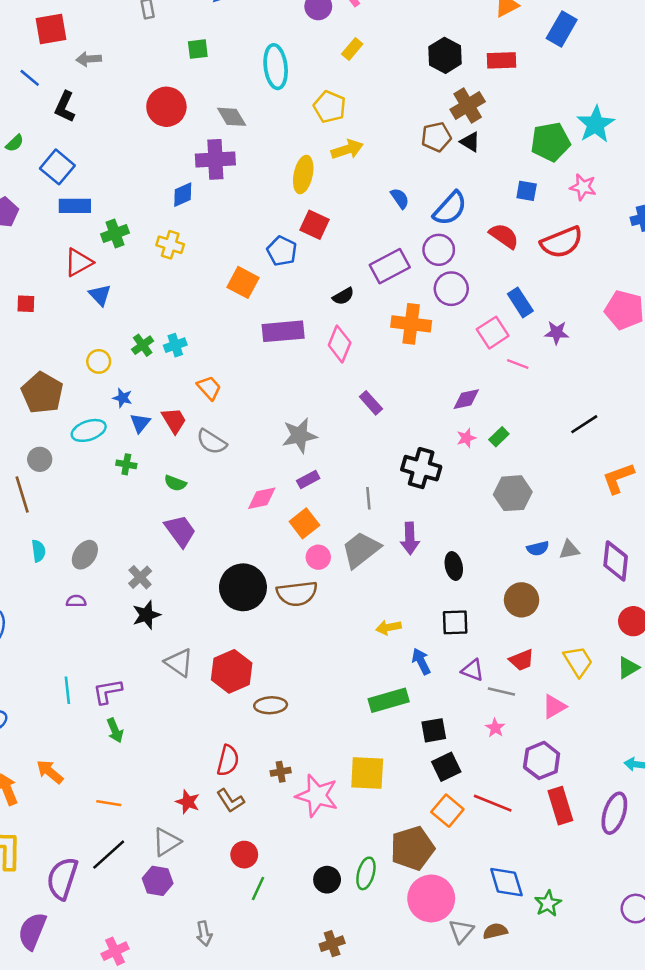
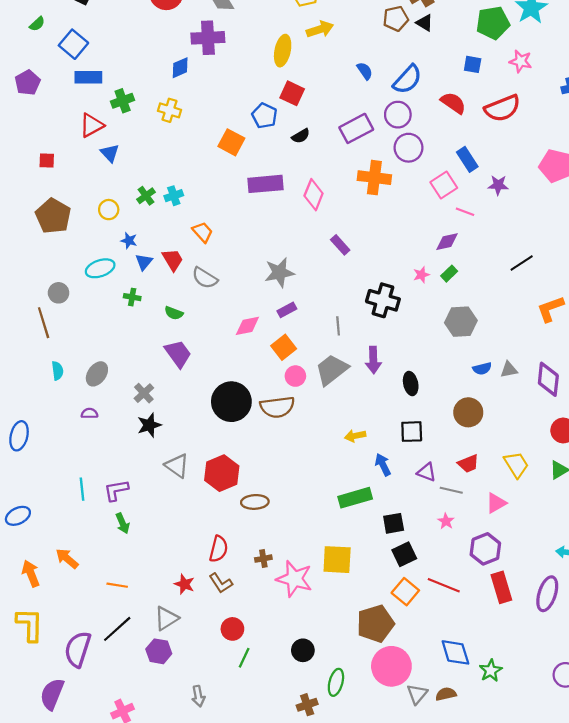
black semicircle: (343, 296) -> (301, 136), moved
brown pentagon: (42, 393) -> (53, 216), moved
purple diamond: (466, 399) -> (447, 242), moved
green ellipse: (366, 873) -> (336, 682), moved

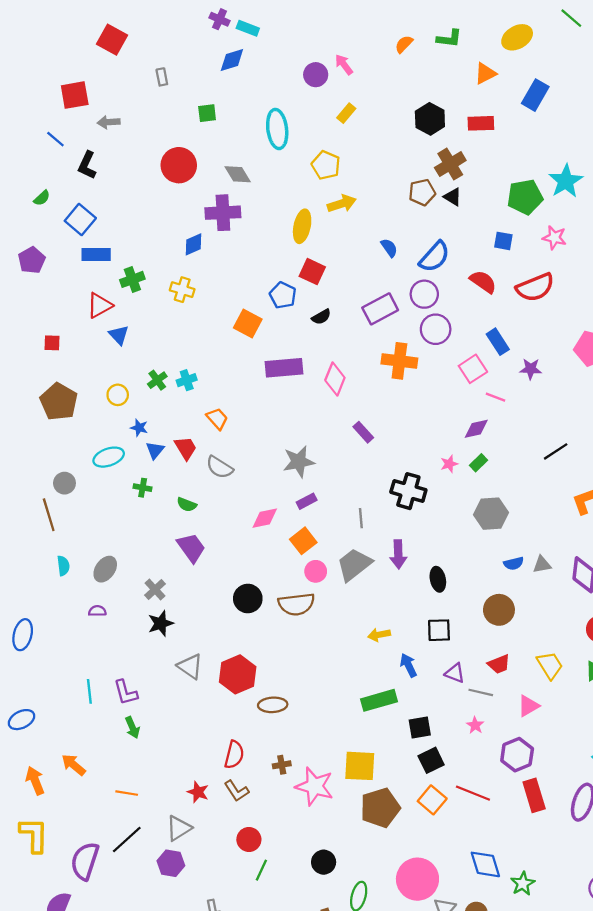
black circle: (231, 402) -> (248, 599), size x0.7
purple L-shape: (116, 490) -> (126, 692), turned -95
brown pentagon: (375, 624) -> (380, 808), moved

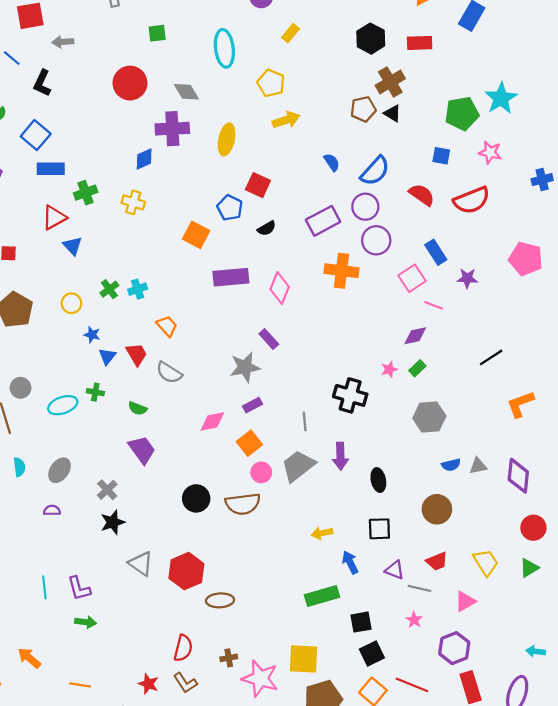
yellow ellipse: (302, 226) -> (227, 139), moved
purple rectangle: (363, 432) -> (269, 339), moved
cyan ellipse: (109, 457) -> (63, 405), moved
green arrow: (132, 727) -> (86, 622), turned -60

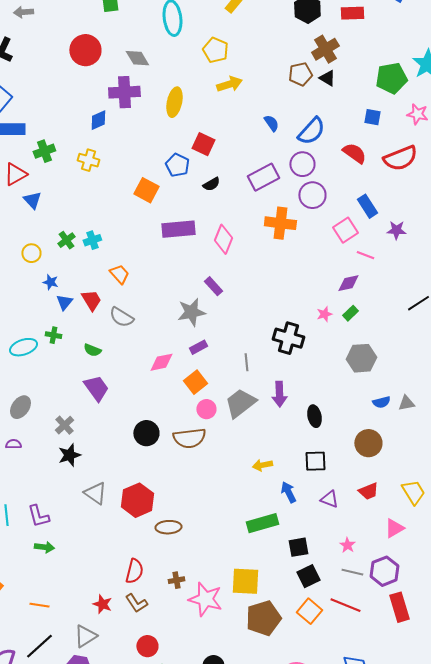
gray line: (420, 588) -> (352, 572), moved

